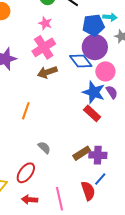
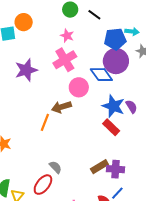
pink circle: (105, 71) -> (79, 87), moved
brown arrow: (47, 72) -> (61, 107), moved
gray semicircle: (44, 148) -> (55, 167), moved

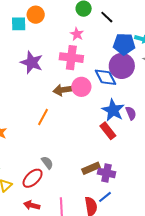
pink cross: (65, 60) -> (71, 58), turned 30
purple star: (26, 70) -> (32, 62), turned 30
brown arrow: (61, 107) -> (63, 90), moved

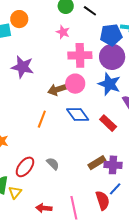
pink cross: (71, 58) -> (80, 55), moved
blue diamond: (106, 77) -> (78, 114), moved
blue star: (113, 110) -> (109, 84), moved
red ellipse: (33, 178) -> (25, 167), moved

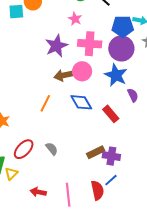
purple star: (22, 67) -> (56, 46), moved, turned 30

